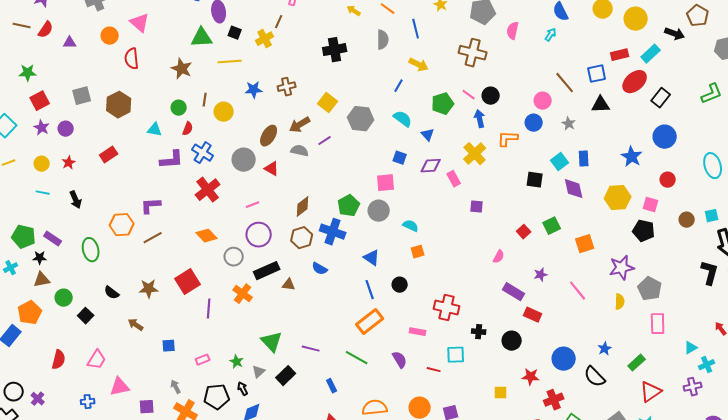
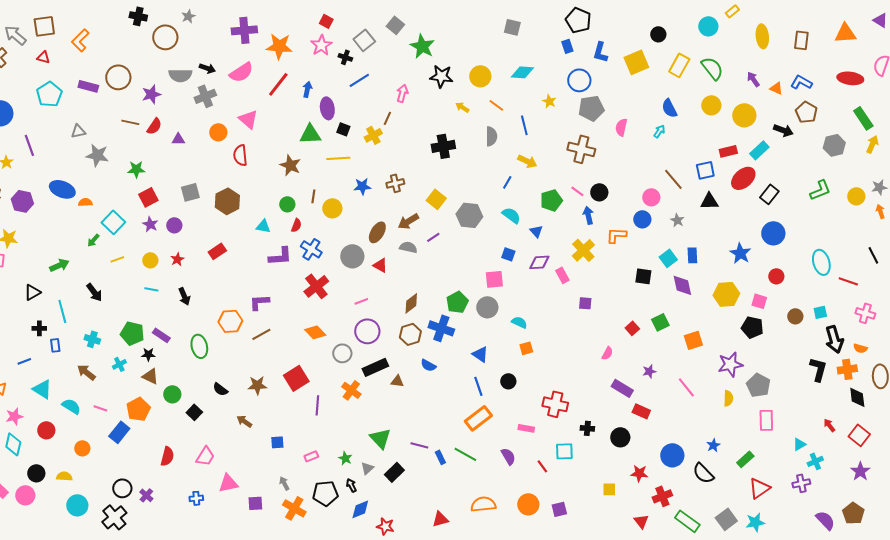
brown triangle: (42, 280) -> (150, 376), turned 36
red line: (434, 370) -> (542, 466), turned 40
blue rectangle: (332, 386) -> (440, 457), moved

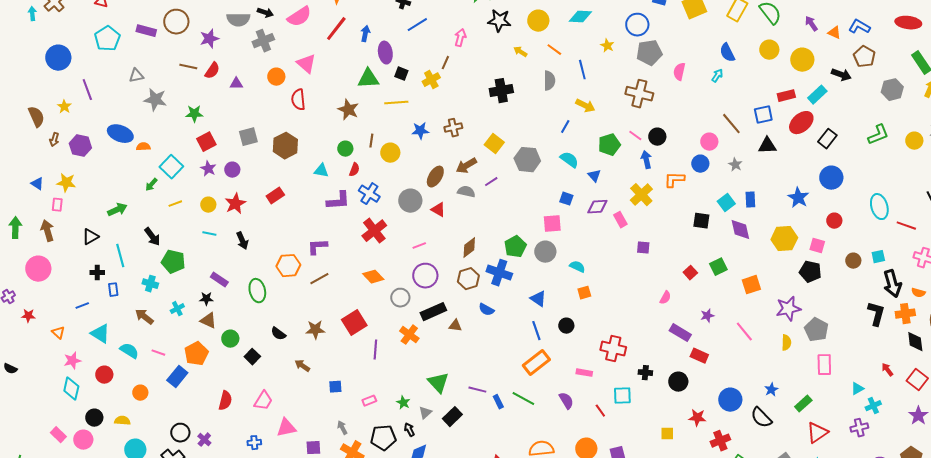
red star: (177, 259) -> (235, 204), size x1.5
green pentagon: (132, 333) -> (173, 262), moved

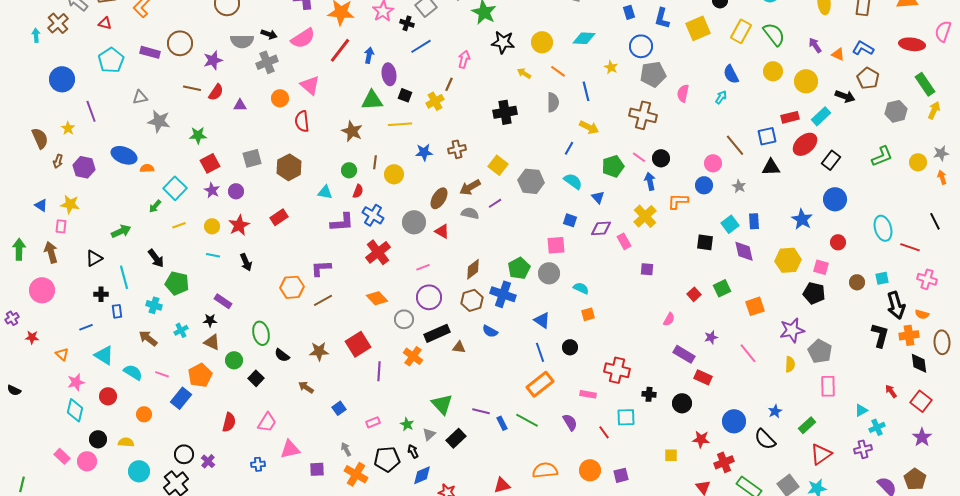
green ellipse: (257, 291) -> (261, 333), moved
blue square: (335, 387) -> (339, 408), turned -32

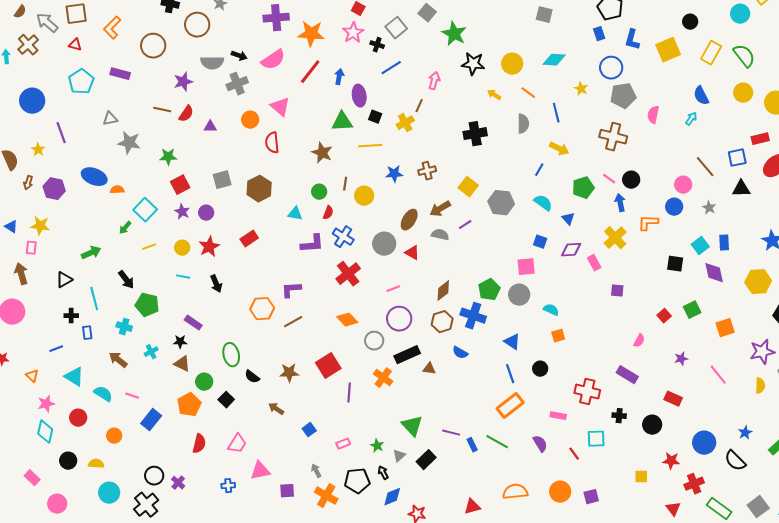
brown circle: (180, 43) -> (153, 46), moved
purple rectangle: (684, 354) -> (627, 375), moved
orange pentagon: (200, 375) -> (189, 405), moved
pink circle: (87, 461) -> (57, 504), moved

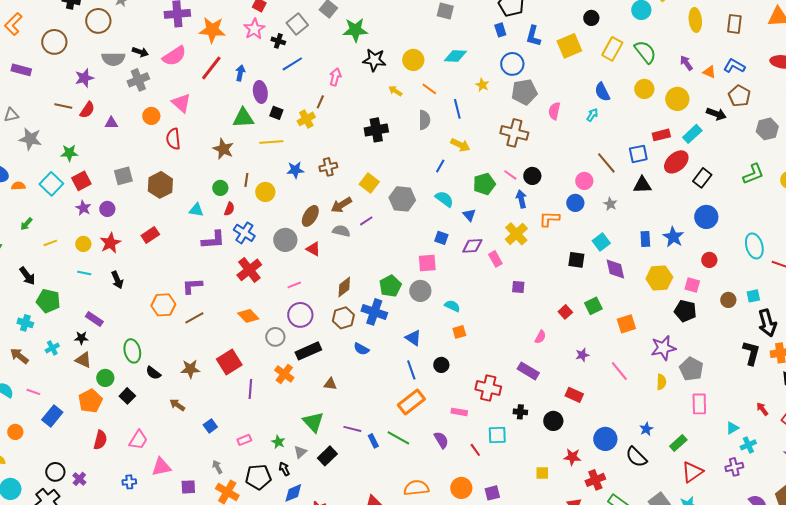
green star: (454, 34) -> (355, 30), turned -30
cyan square: (145, 210) -> (51, 184), moved
blue rectangle: (724, 243) -> (645, 239), moved
brown triangle: (429, 369) -> (330, 384), moved

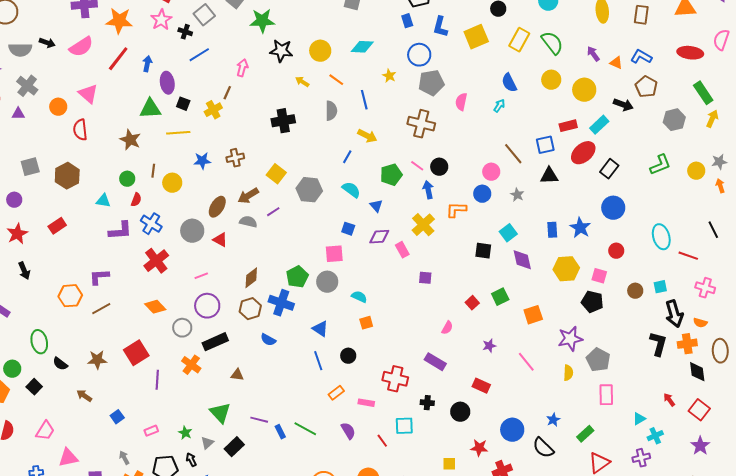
gray cross: (138, 80) -> (27, 86), moved, turned -30
orange rectangle: (411, 402) -> (336, 393), moved, size x0.6

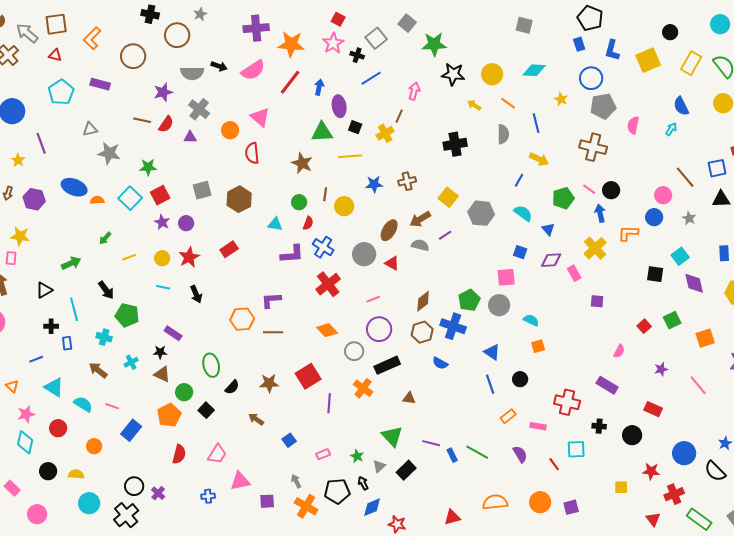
brown line: (101, 309) -> (273, 332), turned 30
black semicircle: (60, 364) -> (232, 387), turned -84

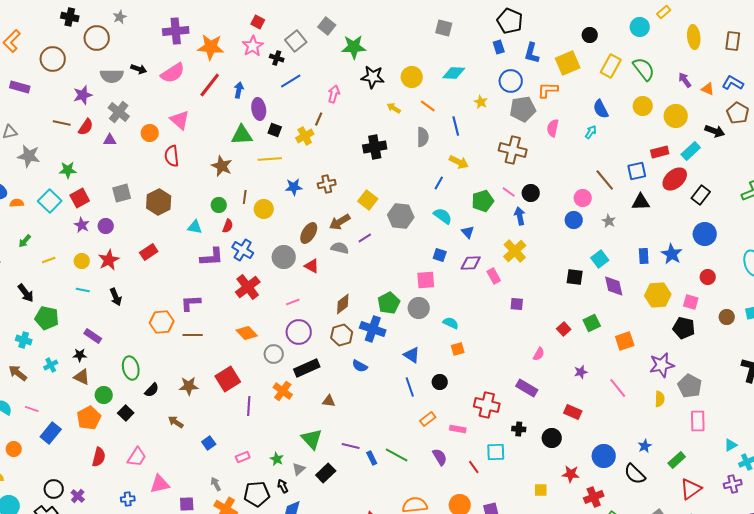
orange L-shape: (628, 233) -> (548, 90), moved

